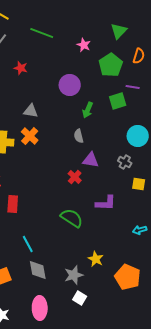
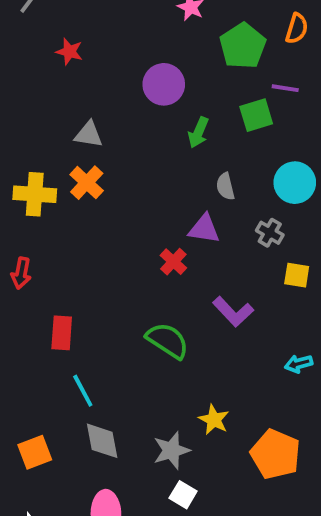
gray semicircle: (79, 136) -> (225, 186), moved
purple L-shape: (106, 203) -> (233, 312), turned 45
red rectangle: (13, 204) -> (62, 333), moved

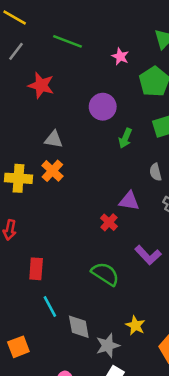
red star: (69, 52) -> (41, 85), size x1.5
gray semicircle: (225, 186) -> (155, 172), moved
gray diamond: (102, 441) -> (79, 327), moved

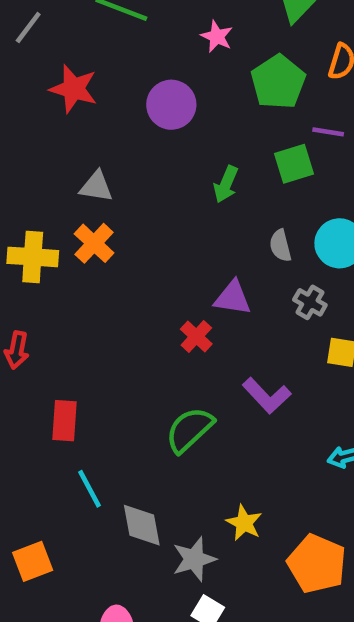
purple circle: (103, 107) -> (171, 105), moved
green semicircle: (105, 274) -> (189, 430), turned -76

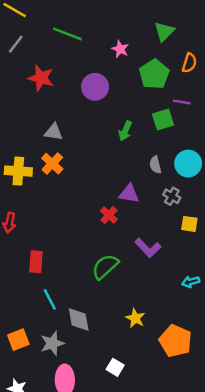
gray star: (194, 559) -> (52, 343), moved

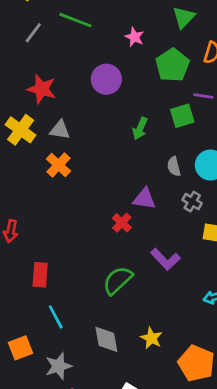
gray line: (16, 44) -> (33, 33), moved
red star: (41, 78) -> (42, 89), moved
yellow cross: (18, 171) -> (21, 130), moved, turned 32
gray diamond: (79, 320) -> (106, 339), moved
orange square: (18, 340) -> (21, 348), moved

